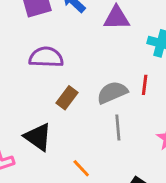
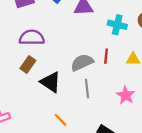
brown rectangle: (67, 98) -> (28, 64), moved
black triangle: (38, 137) -> (51, 82), moved

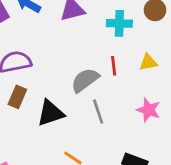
black triangle: (51, 82) -> (51, 113), turned -40

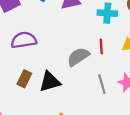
brown rectangle: (17, 97) -> (24, 79), moved
gray line: (98, 112) -> (102, 84), moved

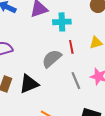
cyan cross: (107, 13) -> (62, 22), moved

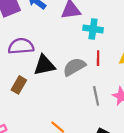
black triangle: (29, 84) -> (44, 65), moved

